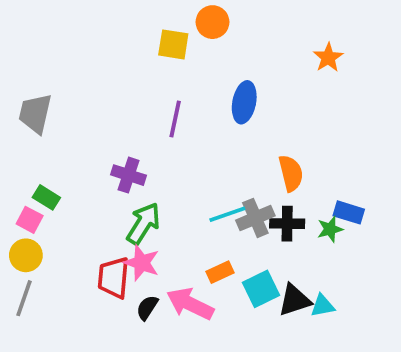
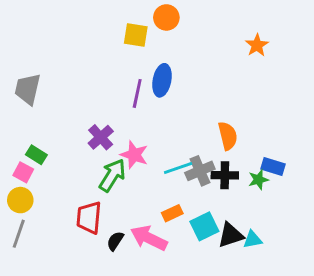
blue ellipse: (244, 102) -> (162, 80), moved
purple cross: (129, 175) -> (101, 137), turned 30
pink star: (142, 263) -> (134, 155), moved

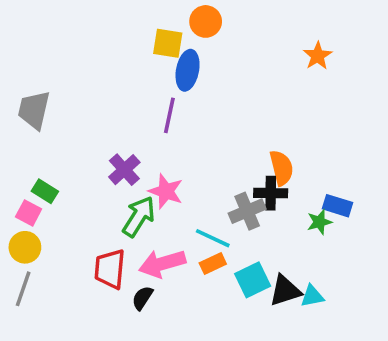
blue ellipse: (162, 80) -> (188, 70), moved
cyan line: (178, 168) -> (213, 238), moved, turned 44
black cross: (225, 175) -> (271, 193), moved
pink arrow: (149, 238) -> (162, 264), moved, turned -42

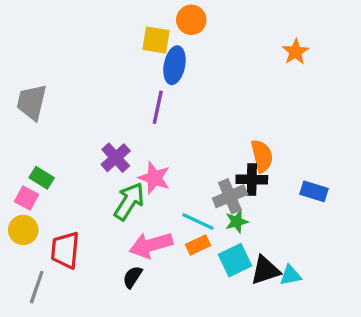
green star: (319, 222) -> (237, 222), moved
red trapezoid: (110, 269) -> (65, 250), moved
gray line: (23, 289) -> (37, 287), moved

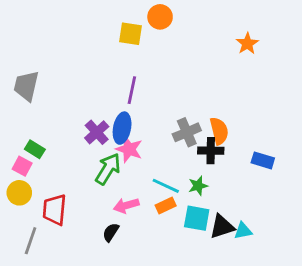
blue ellipse: (174, 65) -> (122, 128), moved
gray cross: (230, 196) -> (187, 132), moved
pink arrow: (151, 245) -> (126, 205), size x0.7
cyan square: (235, 260) -> (197, 218), turned 36

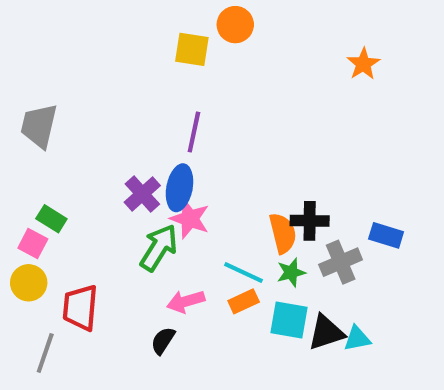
orange semicircle: (219, 131) -> (283, 233), moved
gray cross: (187, 132) -> (341, 262), moved

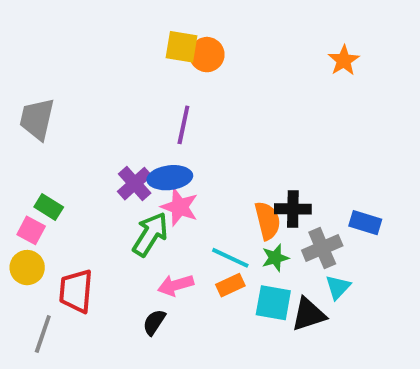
orange circle: (235, 25) -> (207, 55), moved
blue ellipse: (179, 188) -> (170, 178), turned 72
cyan triangle: (357, 339) -> (338, 287), moved, turned -36

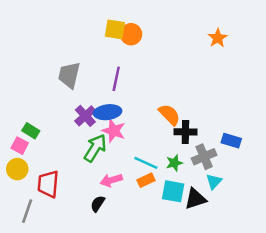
gray trapezoid: (37, 119) -> (69, 75), moved
orange semicircle: (267, 221) -> (169, 115), moved, turned -30

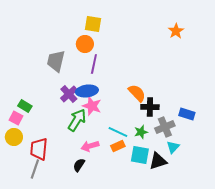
orange circle: (131, 34) -> (85, 44), moved
gray line: (27, 211) -> (35, 169), moved

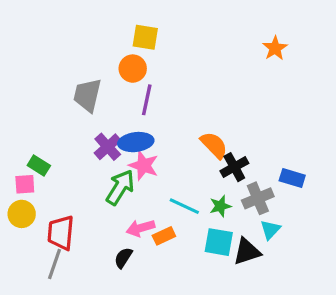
black cross: (150, 107) -> (234, 167), turned -30
pink square: (16, 118) -> (25, 184), turned -32
orange rectangle: (118, 146) -> (164, 236), moved

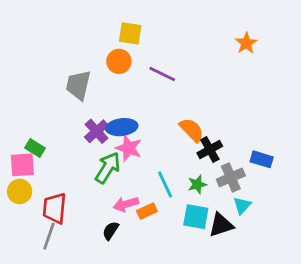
purple line: (147, 100) -> (162, 74), moved, turned -76
pink square: (25, 184) -> (22, 165), size x1.4
cyan line: (184, 206) -> (165, 184), turned 40

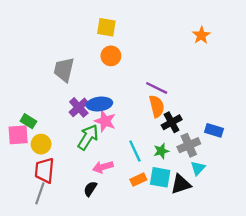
orange circle: (119, 61) -> (111, 56), moved
purple line: (162, 74) -> (157, 88), moved
orange semicircle: (192, 130) -> (157, 106), turned 30
yellow circle: (20, 191) -> (41, 144), moved
orange rectangle: (147, 211) -> (138, 180), moved

